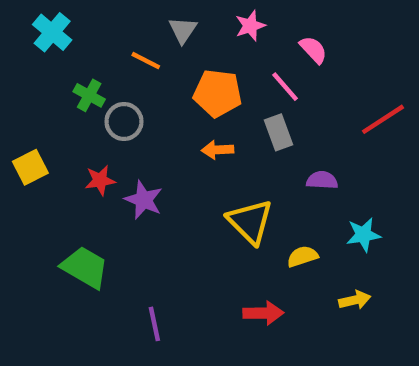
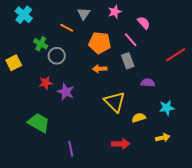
yellow square: (30, 167) -> (14, 63), moved

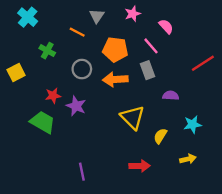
gray circle: (57, 56) -> (82, 69), moved
orange arrow: (100, 69) -> (115, 79), size x1.5
yellow semicircle: (139, 118) -> (160, 136), turned -40
green trapezoid: (39, 123) -> (43, 122), moved

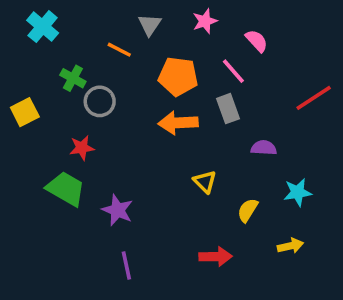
gray circle: (82, 69) -> (100, 101), moved
purple star: (76, 106) -> (117, 210), moved
yellow triangle: (133, 117) -> (205, 182), size x0.6

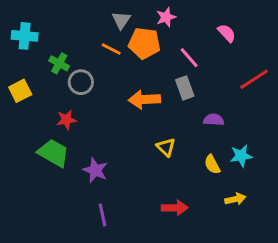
cyan cross: (43, 27) -> (25, 36), moved, turned -35
pink semicircle: (257, 41) -> (227, 33), moved
orange line: (119, 50) -> (111, 49), moved
orange pentagon: (178, 76) -> (144, 43), moved
yellow semicircle: (248, 210) -> (212, 164), moved, turned -60

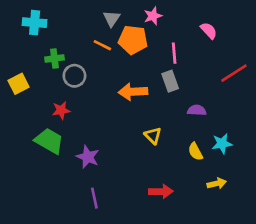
cyan cross: (25, 36) -> (35, 23), moved
pink line: (189, 58) -> (174, 53), turned 36
green cross: (59, 63) -> (54, 58), turned -36

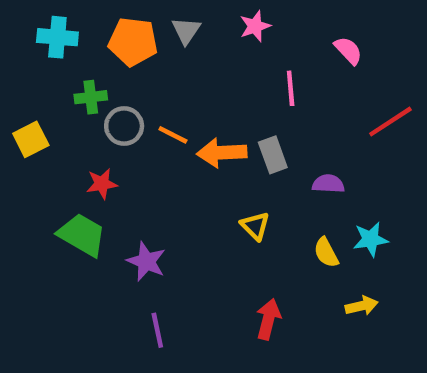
orange pentagon: (133, 40) -> (133, 42), moved
orange line: (102, 45) -> (173, 135), moved
gray rectangle: (170, 81) -> (273, 155), moved
red arrow: (161, 191) -> (268, 319), turned -75

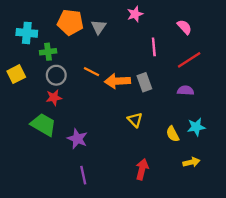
gray triangle: (186, 31) -> (99, 27), moved
cyan cross: (57, 37) -> (27, 33), moved
red line: (390, 122) -> (189, 60), moved
gray circle: (124, 126) -> (56, 75), moved
purple semicircle: (328, 184) -> (186, 90), moved

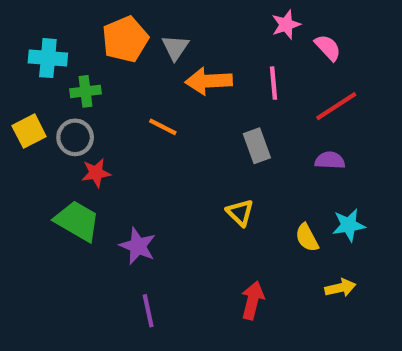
pink star: (135, 14) -> (286, 25), moved
orange pentagon: (70, 22) -> (125, 39), turned -30
gray circle: (56, 75) -> (75, 137), moved
orange arrow: (117, 81) -> (209, 81), moved

